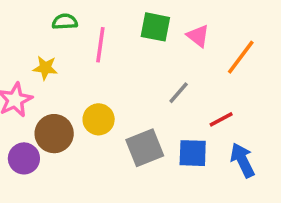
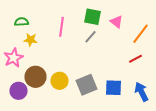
green semicircle: (65, 22) -> (22, 22), moved
gray line: (179, 93) -> (90, 37), moved
yellow circle: (99, 119) -> (60, 81), moved
red line: (221, 119) -> (136, 59), moved

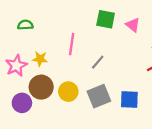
pink line: (62, 27) -> (72, 44), moved
gray line: (90, 37) -> (98, 62), moved
yellow star: (30, 40) -> (40, 59), moved

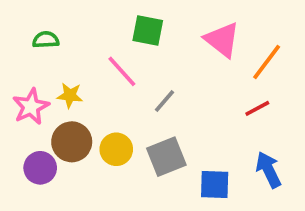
green square: (106, 19) -> (148, 30), moved
pink triangle: (133, 25) -> (222, 40), size x1.5
pink line: (72, 44) -> (122, 71), turned -50
blue square: (129, 100) -> (215, 185), moved

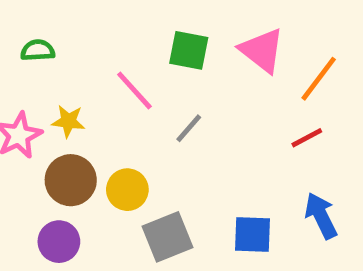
green square: (148, 30) -> (189, 50), moved
gray square: (166, 157) -> (168, 237), moved
purple circle: (40, 168) -> (59, 242), moved

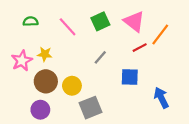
green square: (189, 50) -> (100, 21), turned -36
pink line: (134, 90) -> (68, 27), moved
red line: (307, 138) -> (140, 48), moved
blue square: (252, 234) -> (130, 77), moved

